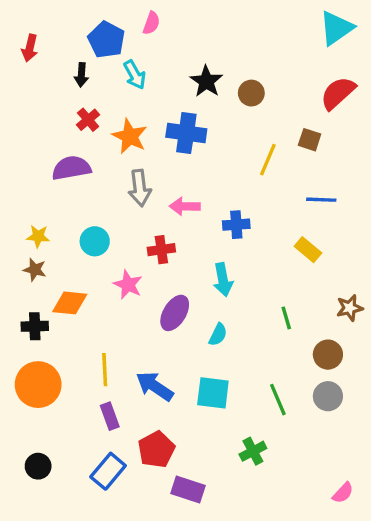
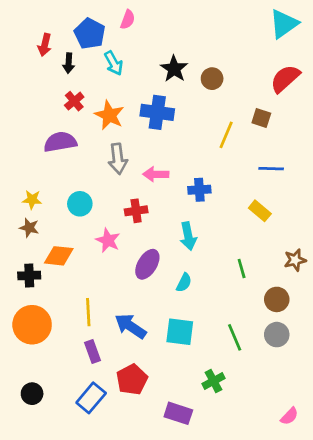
red arrow: (30, 48) -> (45, 45), moved
purple rectangle: (188, 489) -> (178, 413), moved

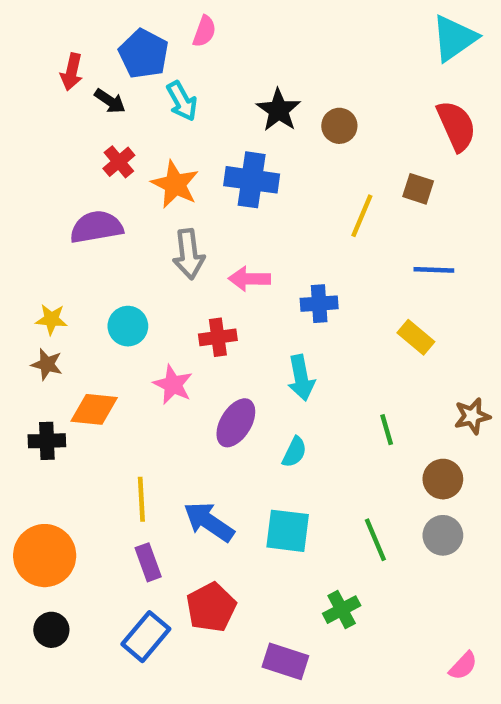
black arrow: (69, 63) -> (110, 101), turned -60
red semicircle: (285, 79) -> (456, 126), turned 108
orange circle: (32, 325) -> (45, 556), moved

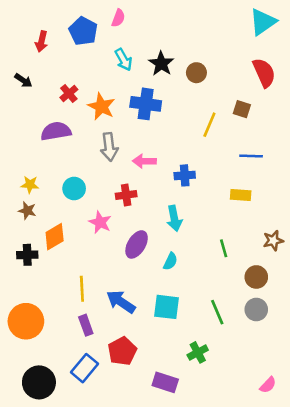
black arrow: (110, 101) -> (23, 80), moved
cyan arrow: (182, 101) -> (124, 60), moved
yellow rectangle: (416, 337) -> (241, 195), turned -36
orange diamond: (94, 409) -> (55, 237), turned -36
black circle: (51, 630) -> (39, 382), moved, size x1.6

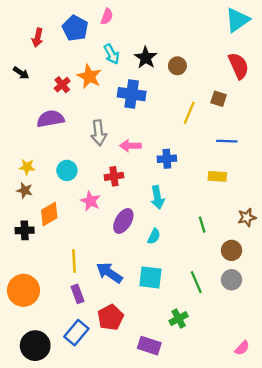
orange star: (101, 107) -> (89, 76), moved

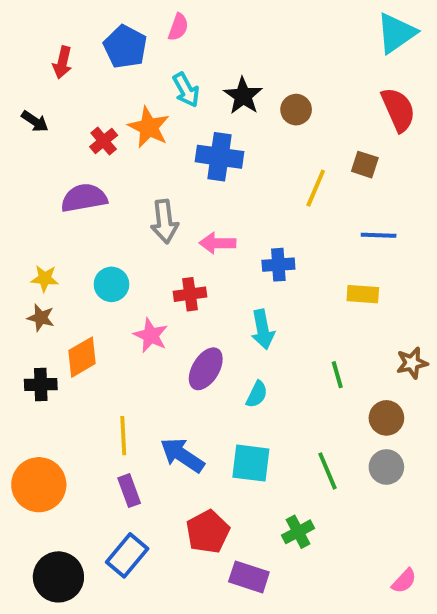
red pentagon: (110, 317) -> (208, 532), moved

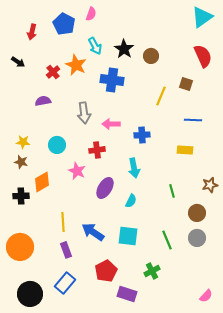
purple semicircle: (84, 198) -> (43, 101), size x0.7

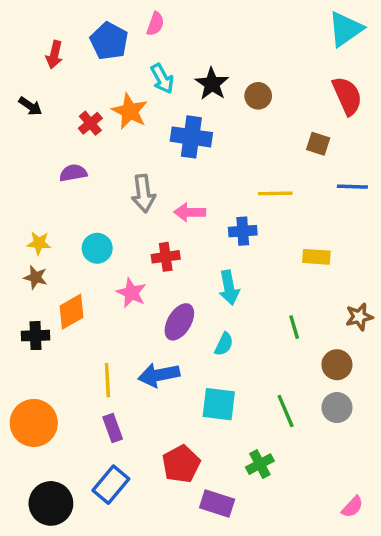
yellow line: (161, 96) -> (275, 193), moved, turned 66
blue line: (193, 120) -> (352, 187), moved
blue arrow: (93, 232) -> (159, 375), moved, turned -45

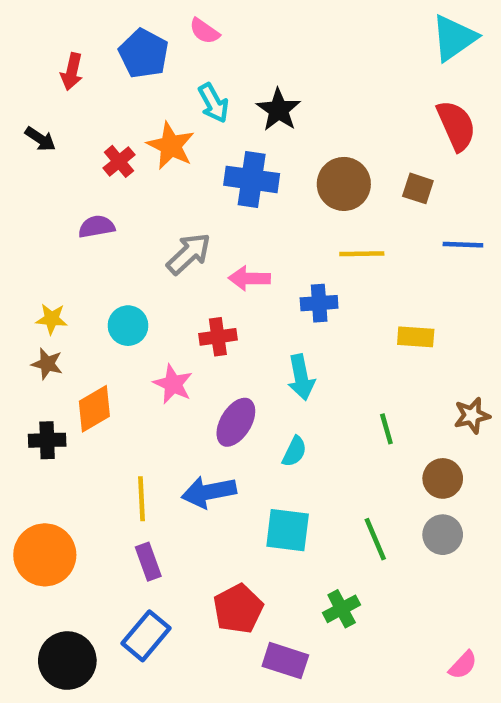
pink semicircle: (155, 24) -> (204, 31), turned 105
brown circle: (258, 96) -> (344, 184), moved, size x1.5
gray arrow: (143, 193) -> (189, 254), turned -126

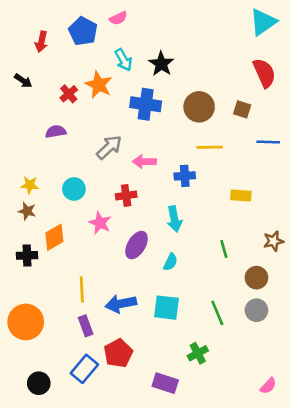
pink semicircle: (204, 31) -> (118, 18), turned -60
blue arrow: (209, 492) -> (121, 304), moved
red pentagon: (238, 609) -> (118, 353), moved
black circle: (67, 661) -> (39, 383), size x0.7

